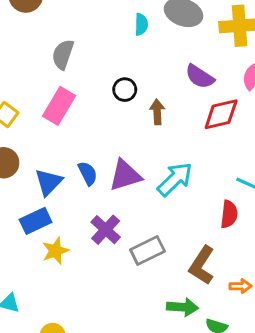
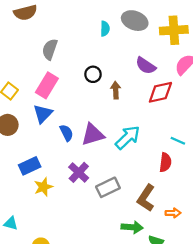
blue triangle: (49, 182) -> (43, 114), moved

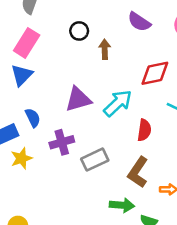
red diamond: (160, 92) -> (155, 73), moved
blue semicircle: (66, 133) -> (33, 118), moved
red semicircle: (165, 162) -> (144, 130), moved
purple cross: (79, 172) -> (62, 142), turned 30

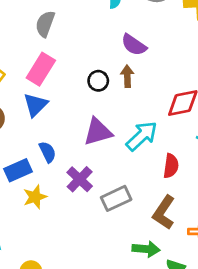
purple semicircle: (139, 22) -> (134, 45), moved
black circle: (79, 31) -> (98, 81), moved
purple cross: (62, 142) -> (80, 179), turned -30

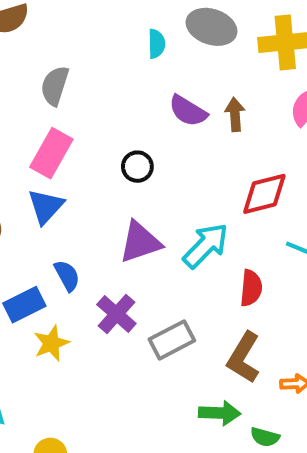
brown arrow: (127, 76) -> (235, 114), moved

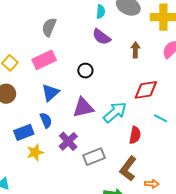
purple semicircle: (188, 111) -> (101, 37), moved
pink rectangle: (51, 153) -> (44, 60), turned 30
blue triangle: (46, 206) -> (50, 93), moved

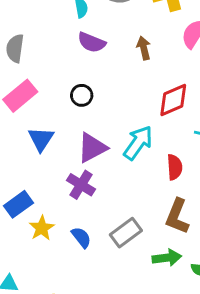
blue semicircle: (46, 120) -> (81, 237), moved
purple cross: (68, 141) -> (81, 185), moved
gray rectangle: (94, 157) -> (126, 233), moved

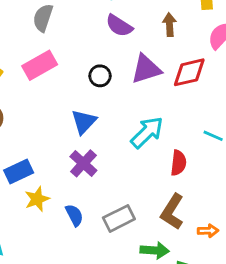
brown arrow: (144, 48) -> (170, 25), moved
red diamond: (173, 100) -> (189, 72), moved
blue triangle: (41, 139) -> (84, 122), moved
purple triangle: (92, 148) -> (146, 69), moved

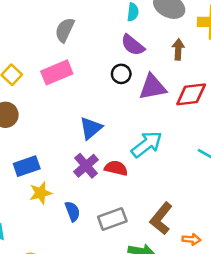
black circle: (100, 76) -> (121, 74), moved
red semicircle: (178, 163) -> (116, 168), moved, turned -90

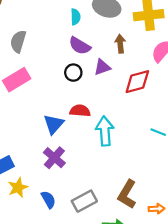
purple triangle: (152, 87) -> (102, 67), moved, size x0.7
cyan arrow: (147, 144) -> (105, 131), turned -48
red semicircle: (116, 168) -> (80, 111), moved

